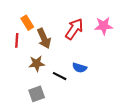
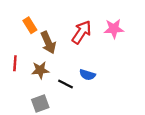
red line: (17, 40) -> (15, 63), moved

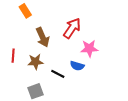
orange rectangle: (30, 25) -> (25, 11), moved
pink star: (114, 29) -> (89, 48), moved

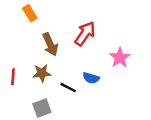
pink star: (89, 48) -> (120, 58), moved, turned -30
red line: (13, 56) -> (13, 77), moved

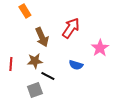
black line: (68, 88) -> (48, 76), moved

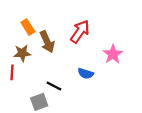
orange rectangle: (25, 11) -> (28, 27), moved
brown star: (35, 61) -> (22, 53), moved

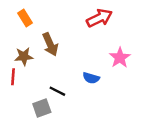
orange rectangle: (28, 27) -> (25, 18), moved
red arrow: (80, 32) -> (99, 18), moved, turned 30

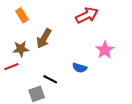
brown arrow: (50, 44) -> (44, 38), turned 54
red line: (13, 77) -> (11, 67), turned 64

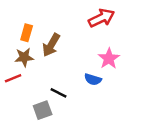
orange rectangle: (22, 15) -> (27, 33), moved, turned 48
pink star: (105, 50) -> (109, 59), moved

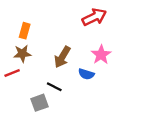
brown arrow: (51, 45) -> (62, 57), moved

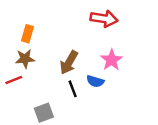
red arrow: (94, 17) -> (104, 19), turned 35
black line: (54, 87) -> (73, 89), moved, turned 42

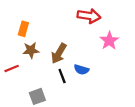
brown star: (25, 59) -> (31, 50), moved
pink star: (112, 60) -> (109, 41), moved

